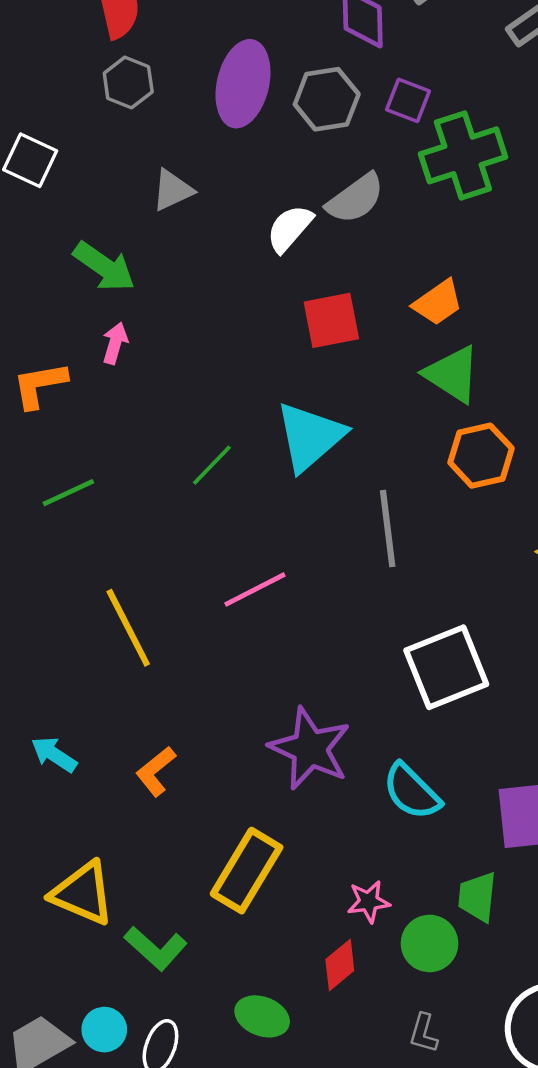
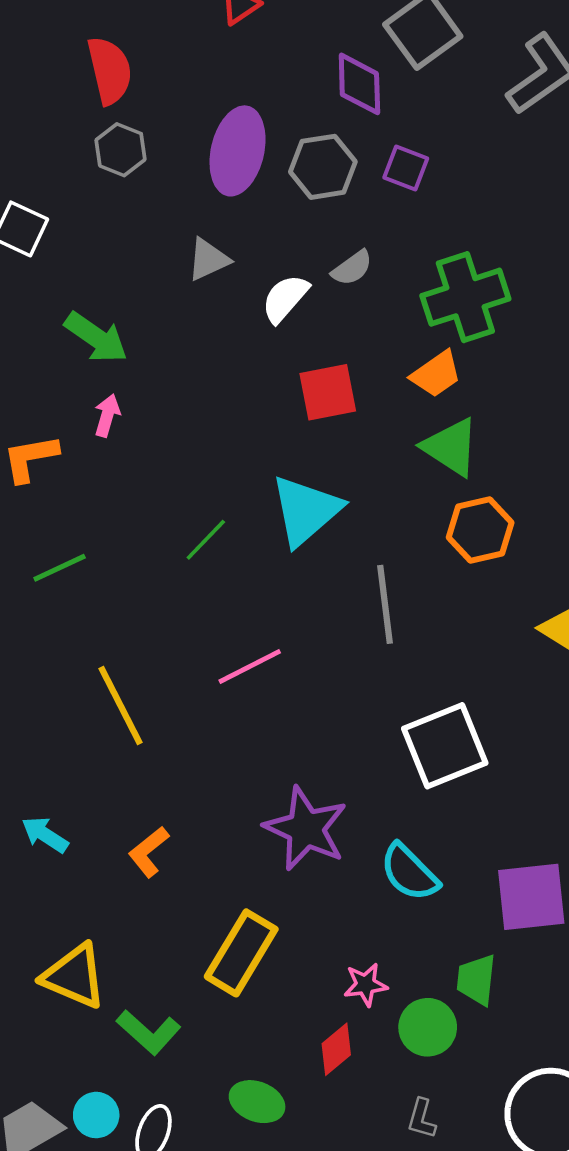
green cross: (463, 155) -> (465, 297), moved
gray triangle: (172, 190) -> (208, 259), moved
gray semicircle: (355, 198) -> (352, 268), size x0.7

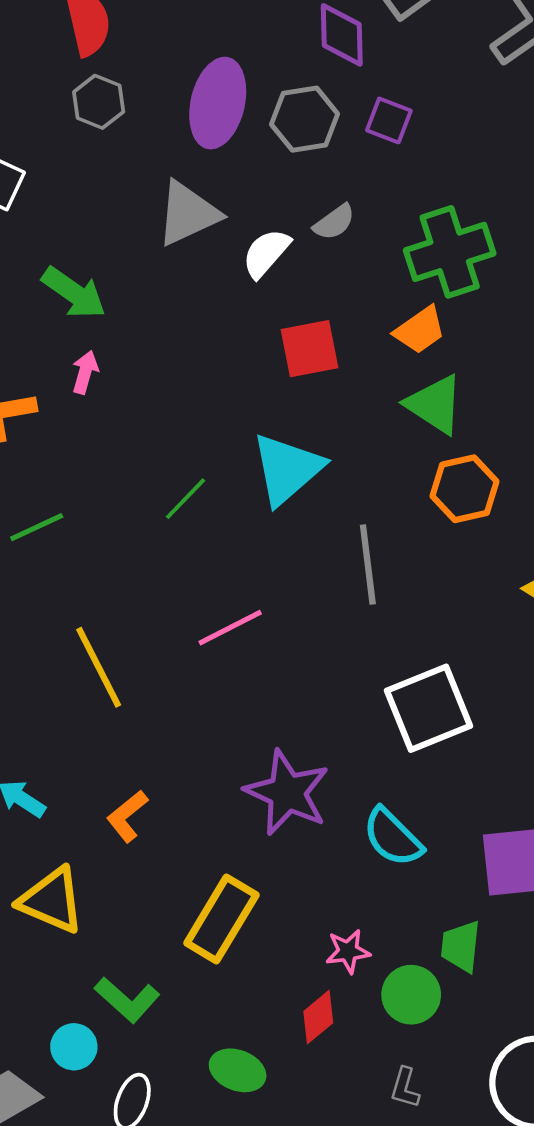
gray triangle: (208, 259) -> (188, 213), size x1.5
yellow triangle: (74, 976) -> (52, 900), moved
cyan circle: (96, 1115) -> (74, 1047), moved

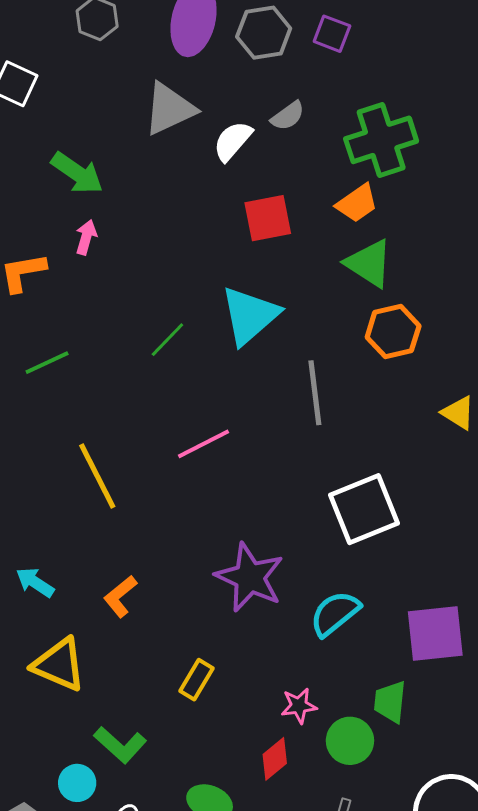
cyan semicircle: (393, 837) -> (335, 613), turned 96
yellow rectangle: (221, 919) -> (197, 680), size x0.6

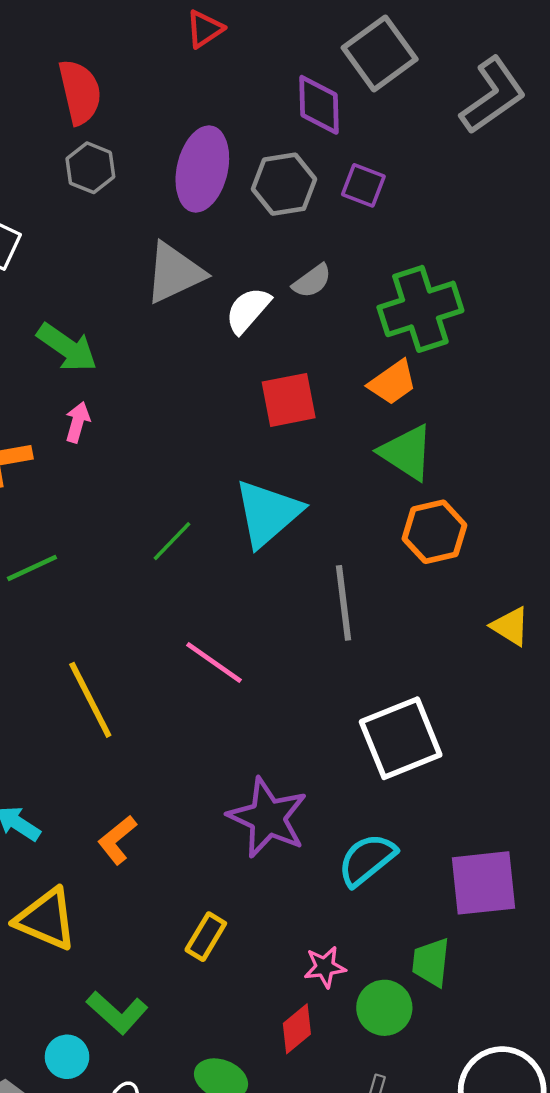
pink line: (204, 444) -> (214, 662), turned 62

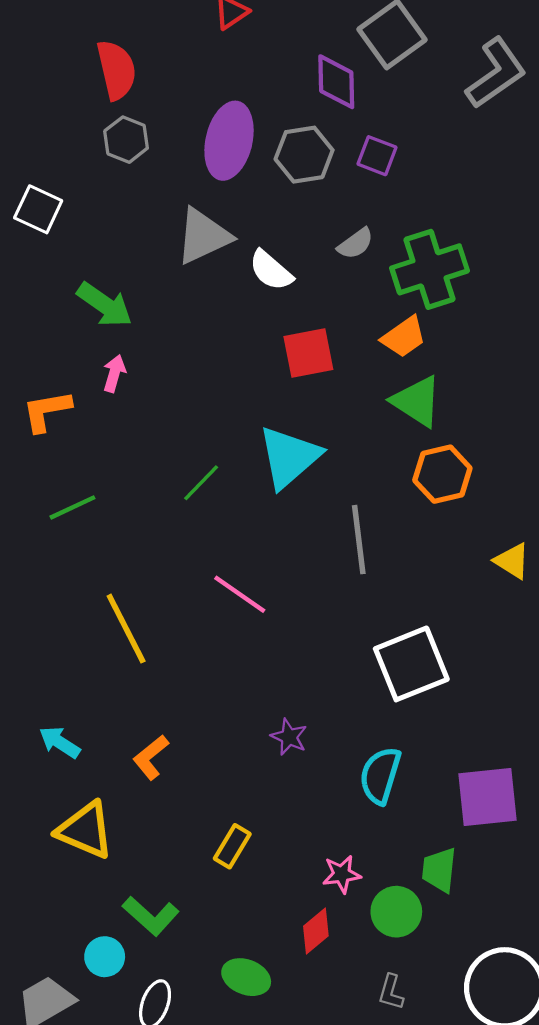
gray semicircle: (312, 281) -> (356, 244), moved
white semicircle: (248, 310) -> (271, 270), turned -90
purple star: (268, 818) -> (289, 737), size x0.5
cyan semicircle: (367, 860) -> (380, 775), turned -34

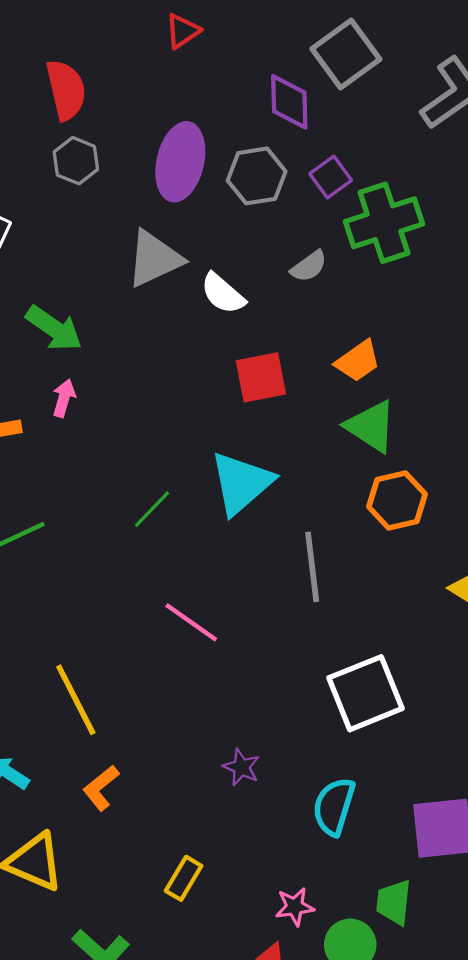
purple square: (377, 156) -> (331, 177), turned 33
green cross: (430, 269) -> (384, 223), moved
yellow line: (126, 629) -> (76, 700), moved

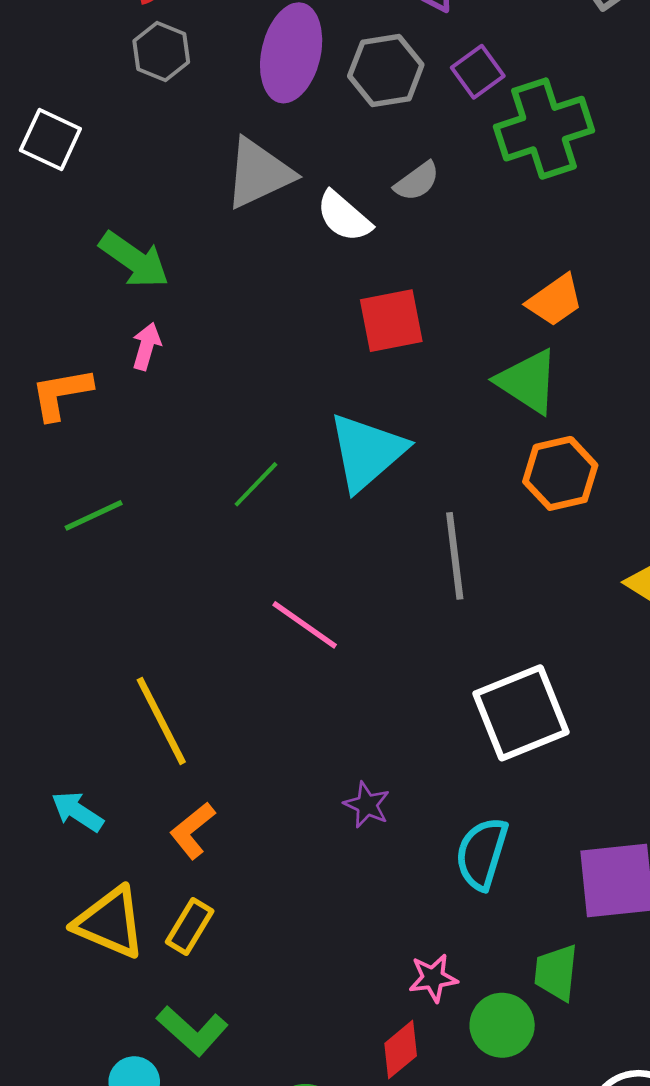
gray semicircle: (309, 266) -> (417, 181), moved
orange trapezoid: (358, 361) -> (555, 300), moved
yellow rectangle: (184, 878) -> (190, 927), moved

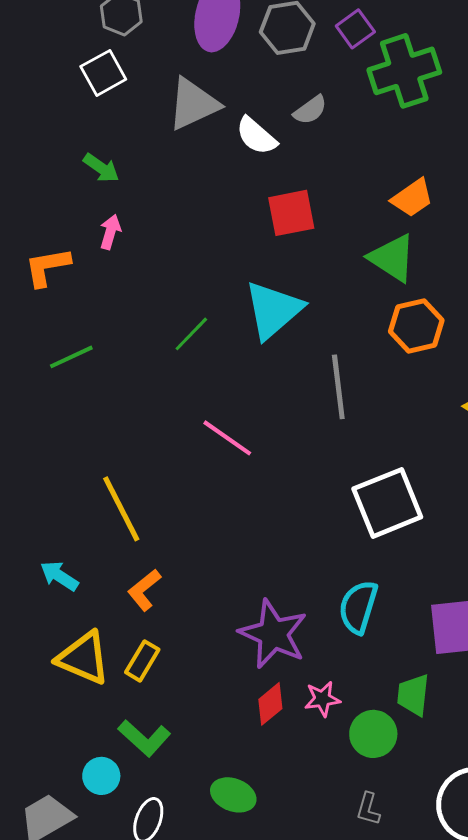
white square: (50, 139) -> (103, 73), moved, turned 36
green arrow: (134, 260) -> (101, 168), size x0.7
purple star: (367, 805) -> (273, 634), moved, size x2.0
red diamond: (401, 1050) -> (270, 704), moved

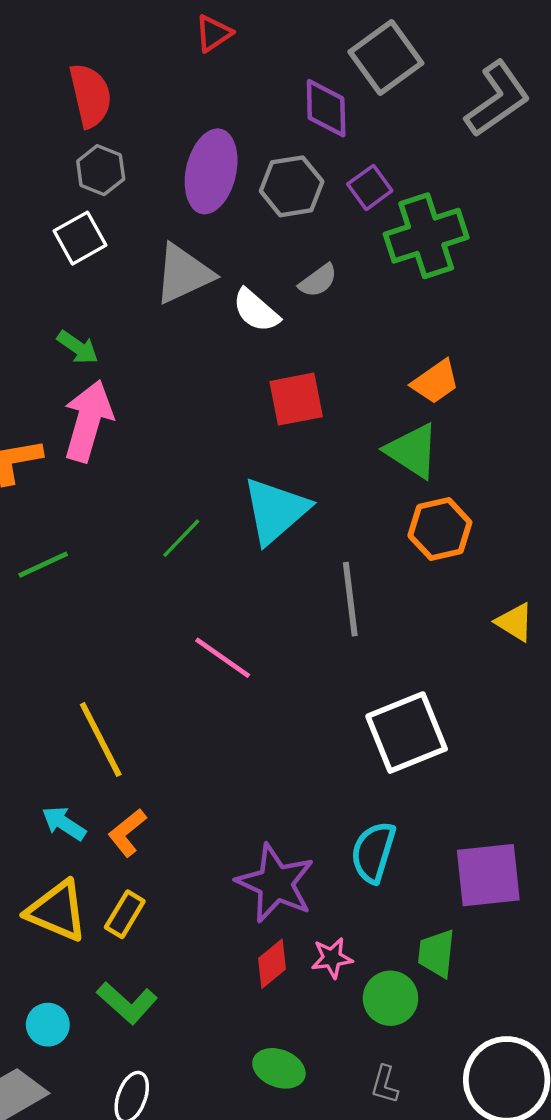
pink arrow: (110, 232) -> (88, 421), size x2.0
cyan arrow: (59, 576) -> (64, 823), moved
cyan circle: (101, 776) -> (48, 1025), moved
green ellipse: (233, 795) -> (279, 1068), moved

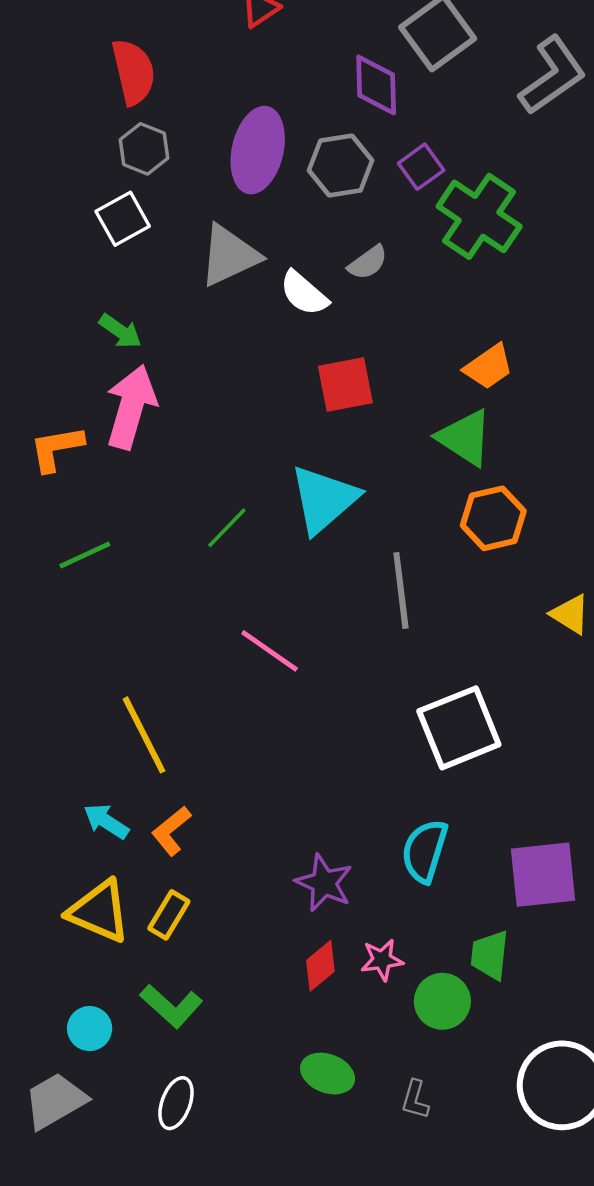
green cross: (426, 236) -> (479, 216), turned -38
purple star: (275, 883) -> (324, 883), size x0.7
gray L-shape: (385, 1084) -> (415, 1100), moved

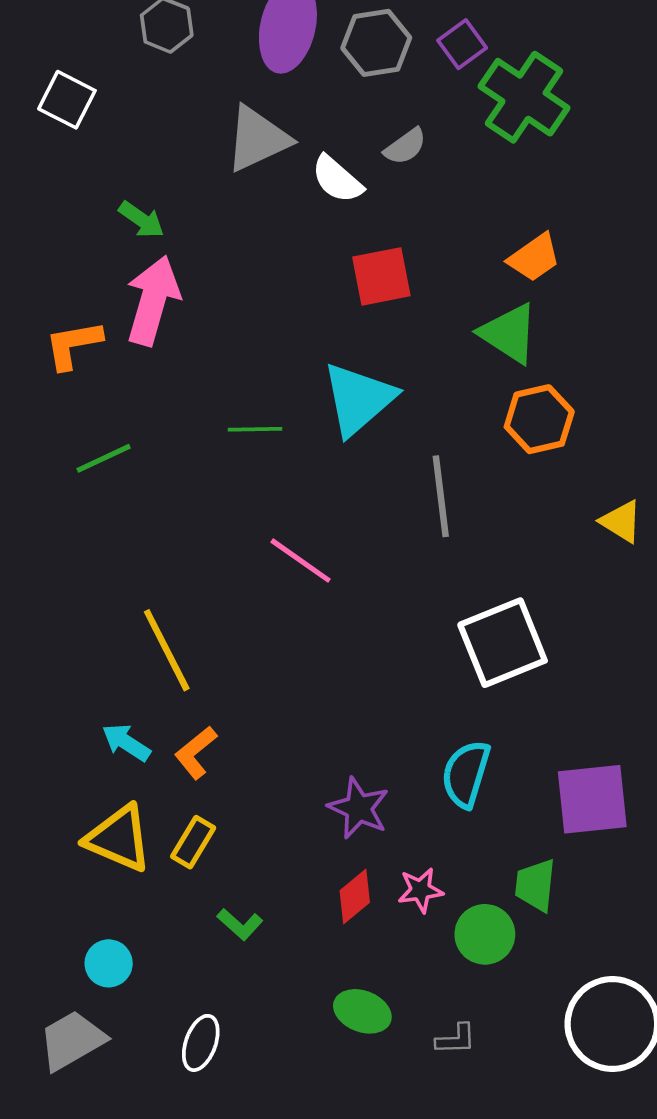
white square: (123, 219) -> (67, 100), moved, turned -34
green line: (227, 528) -> (255, 429), turned 45
green L-shape: (171, 1006) -> (240, 924), moved, size x0.7
gray L-shape: (415, 1100) -> (456, 1039), turned -108

